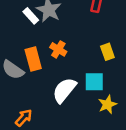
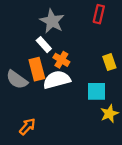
white rectangle: (31, 16) -> (44, 45), moved
white semicircle: (64, 90) -> (57, 80), moved, turned 36

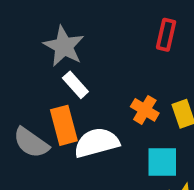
gray star: (52, 21) -> (64, 46), moved
orange cross: (61, 60) -> (145, 110), moved

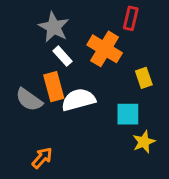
orange cross: (145, 110) -> (105, 49), moved, size x1.6

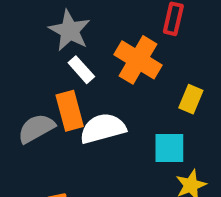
yellow rectangle: (144, 78) -> (191, 99), turned 42
gray semicircle: (29, 100) -> (36, 128), turned 116

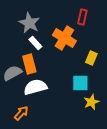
white semicircle: (103, 128) -> (35, 87), moved

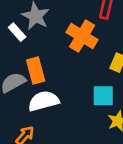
white rectangle: (35, 43) -> (17, 32), moved

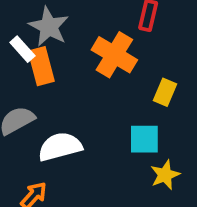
orange rectangle: (36, 71) -> (41, 66), moved

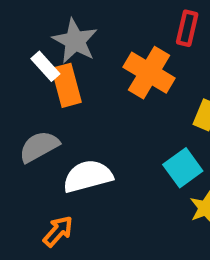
cyan square: (144, 139) -> (183, 168), turned -36

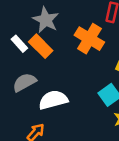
white rectangle: (45, 66) -> (19, 44), moved
orange rectangle: (67, 85) -> (41, 46), turned -30

